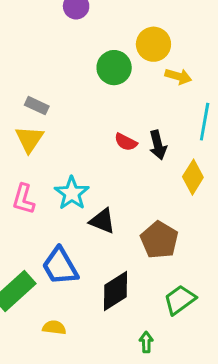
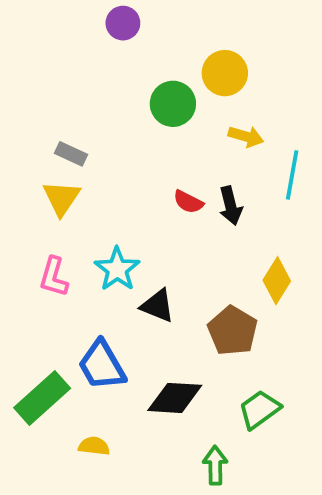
yellow arrow: (178, 76) -> (246, 137), moved
yellow diamond: (193, 177) -> (277, 281), moved
black diamond: (116, 291) -> (175, 398), turned 36
green arrow: (146, 342) -> (215, 465), size x1.4

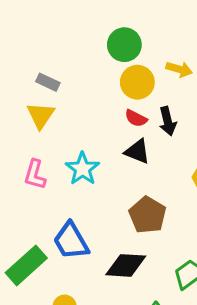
yellow circle: (225, 73) -> (137, 82), moved
black triangle: (158, 306) -> (137, 151), moved
brown pentagon: (233, 331) -> (147, 215), moved

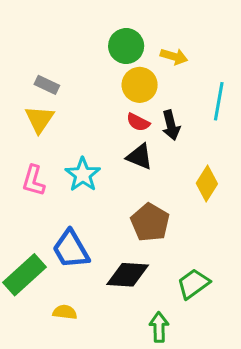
yellow arrow: (179, 69) -> (174, 56), moved

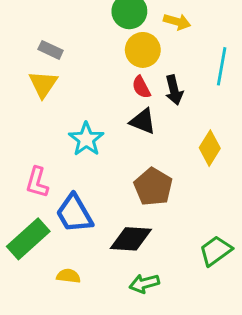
red semicircle: (138, 122) -> (141, 87), turned 35
pink L-shape: (33, 181) -> (37, 182), moved
green trapezoid: (193, 284) -> (216, 251), moved
green arrow: (159, 327) -> (144, 283), moved, turned -104

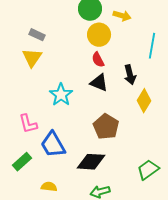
black arrow: (174, 90) -> (130, 75), moved
pink L-shape: (37, 182) -> (28, 124), turned -30
green rectangle: (28, 239) -> (22, 162), size x0.7

